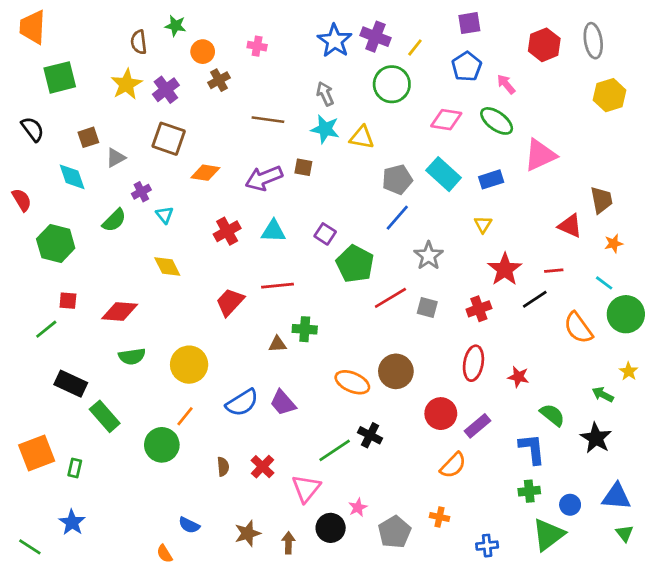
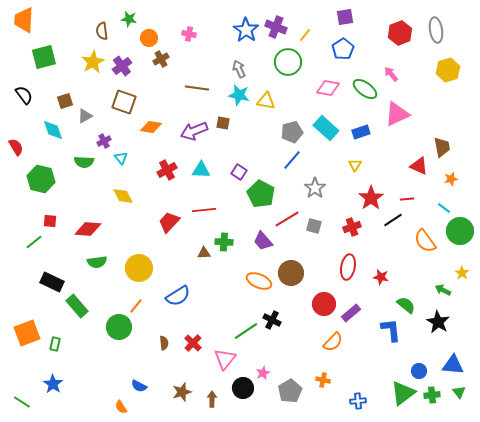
pink arrow: (506, 84) -> (391, 74), moved
green semicircle: (114, 220) -> (84, 162), turned 48
purple trapezoid: (283, 403) -> (263, 241), moved
green cross: (529, 491) -> (432, 395), moved

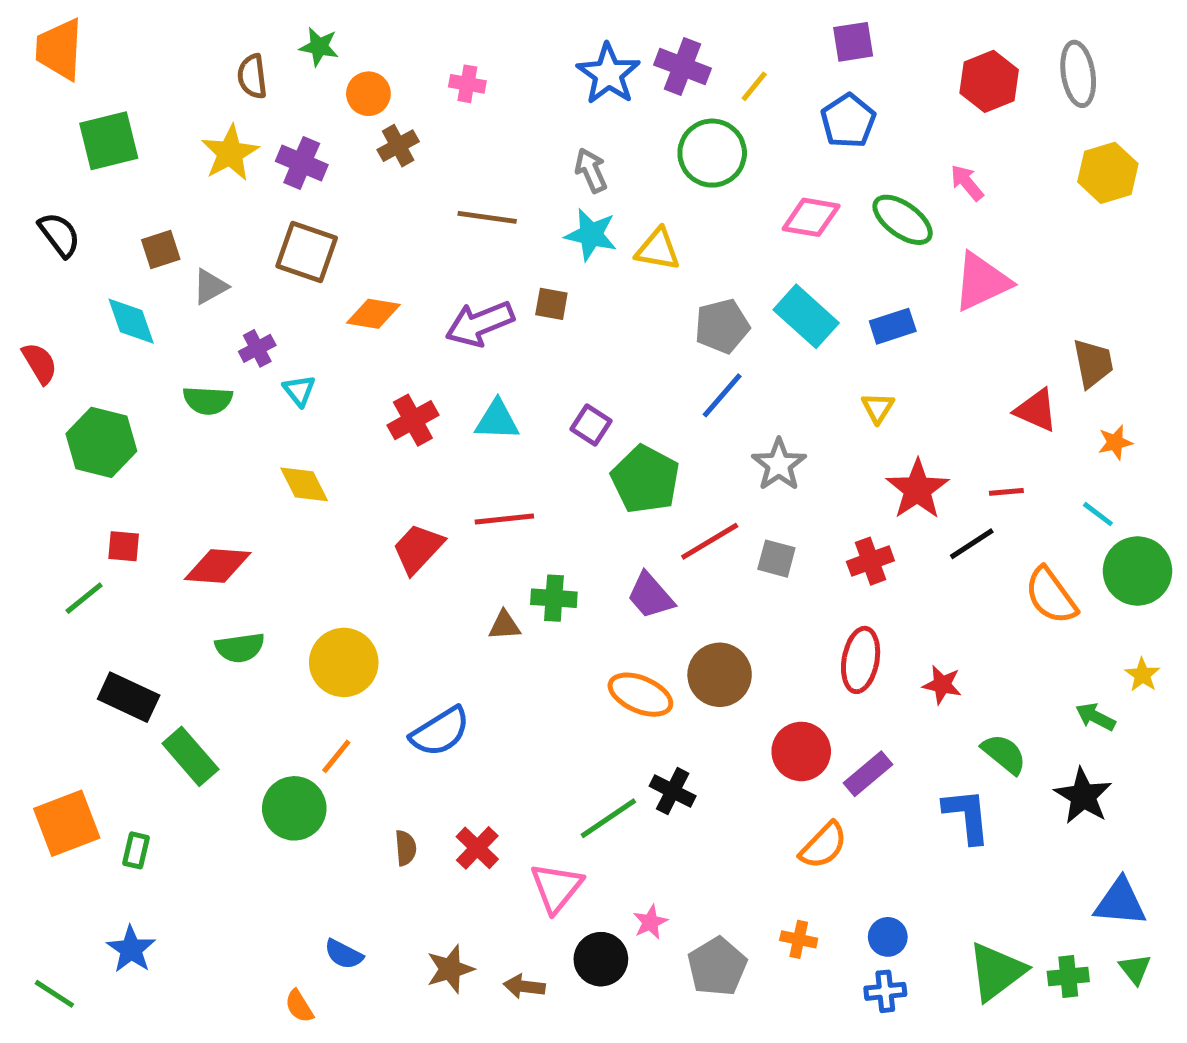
purple cross: (122, 66) -> (302, 163), turned -30
blue circle: (419, 371) -> (888, 937), moved
brown arrow: (212, 399) -> (524, 986), turned -84

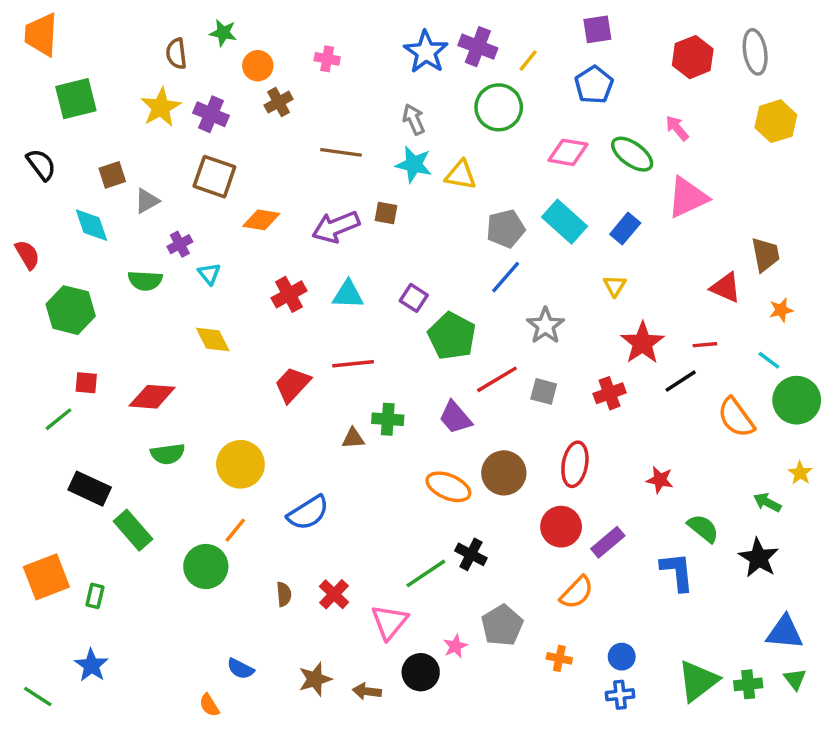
blue rectangle: (893, 326) -> (625, 229), turned -32
red ellipse: (861, 660) -> (575, 464), moved
gray pentagon: (717, 967) -> (502, 625), moved

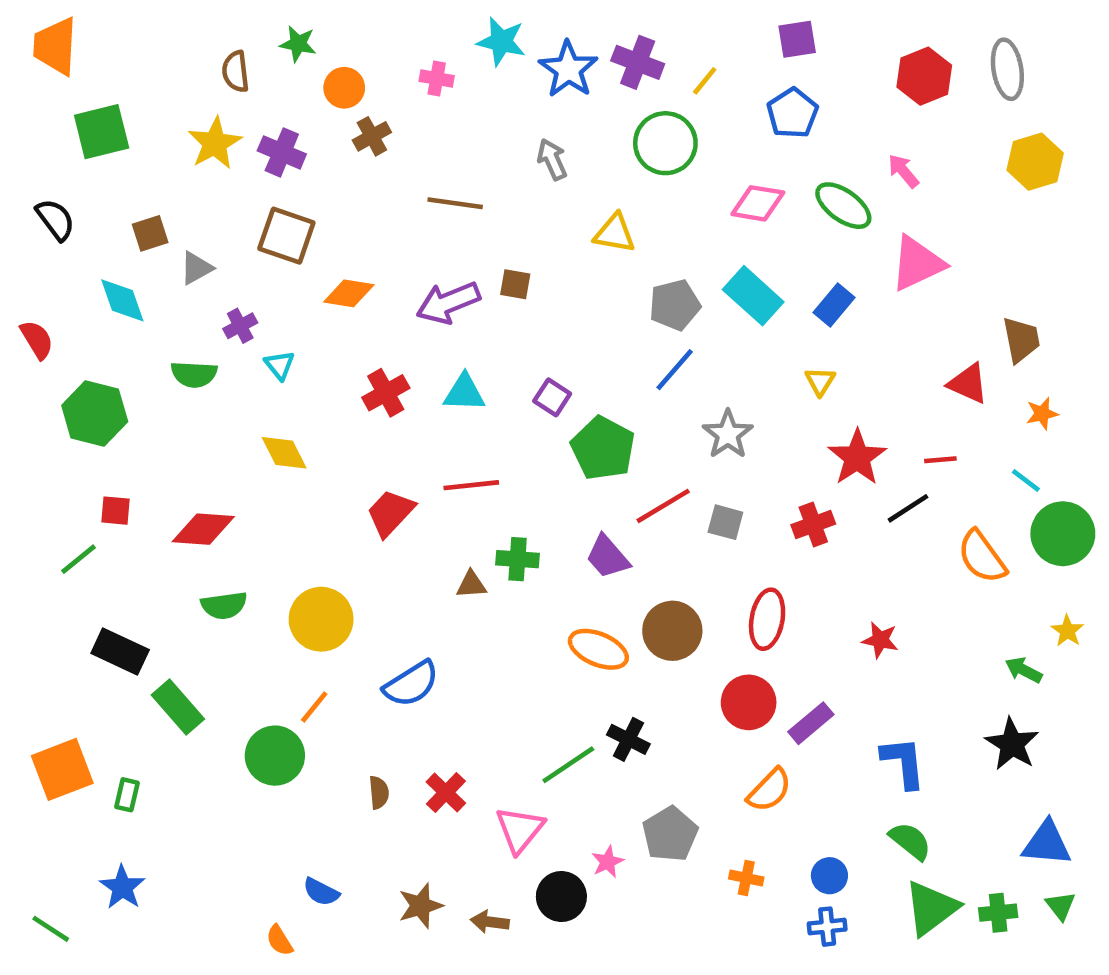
cyan star: (414, 164) -> (501, 42), moved
green semicircle: (703, 528) -> (910, 841), moved

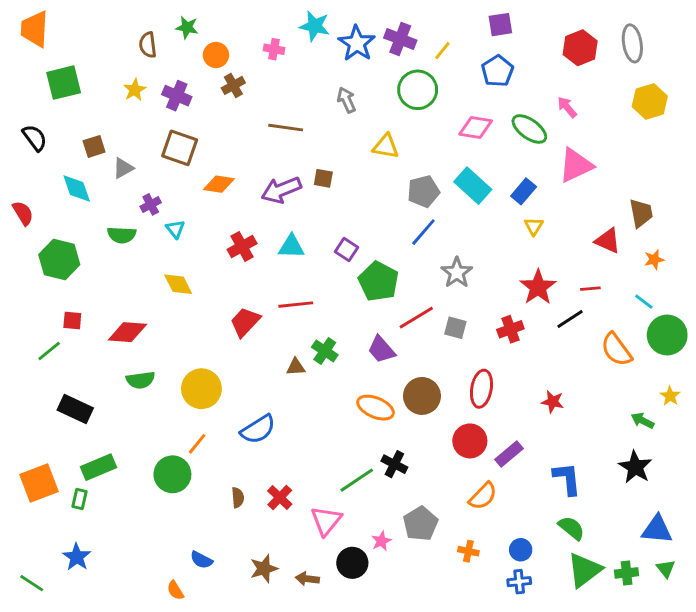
yellow star: (215, 143) -> (135, 90), size x0.7
yellow triangle: (820, 381) -> (534, 226), moved
green cross: (518, 559) -> (325, 351), turned 30
green rectangle: (178, 707) -> (98, 467), moved, turned -72

